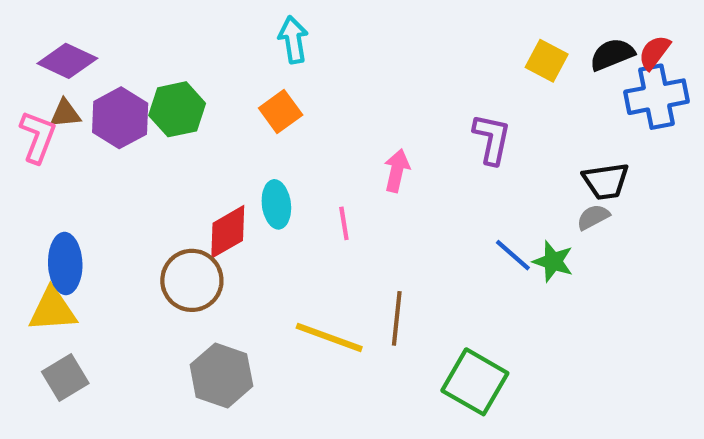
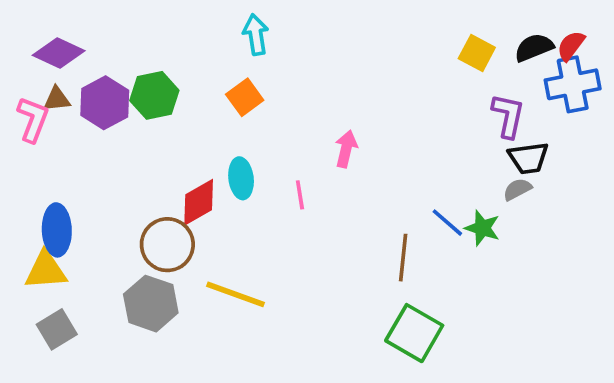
purple L-shape: (492, 139) -> (508, 116), moved
brown line: (397, 318) -> (403, 258), moved
yellow line: (329, 337) -> (236, 294), moved
gray hexagon: (221, 375) -> (151, 304), moved

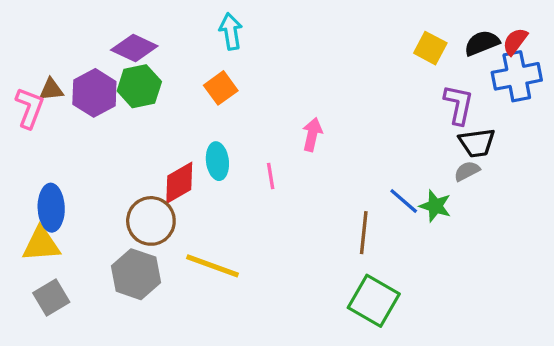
purple diamond: (59, 53) -> (134, 48), moved

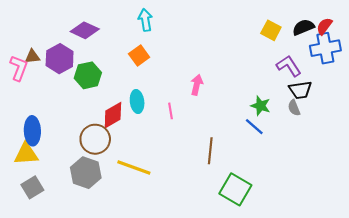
green hexagon: (139, 86) -> (88, 75), moved
purple L-shape: (459, 105) -> (289, 66), turned -45
gray semicircle: (467, 171) -> (294, 108), turned -84
green star: (435, 206) -> (261, 106), moved
brown line: (364, 233) -> (210, 151), moved

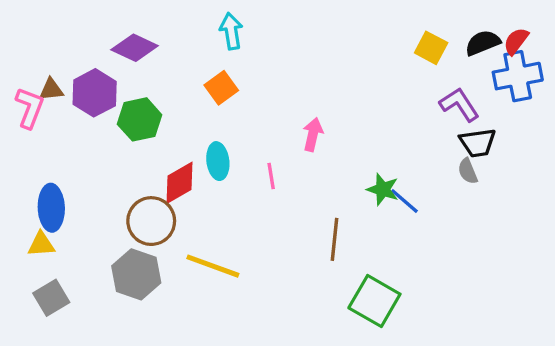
green star: (261, 106) -> (383, 189), moved
yellow triangle: (26, 154) -> (41, 244), size x0.7

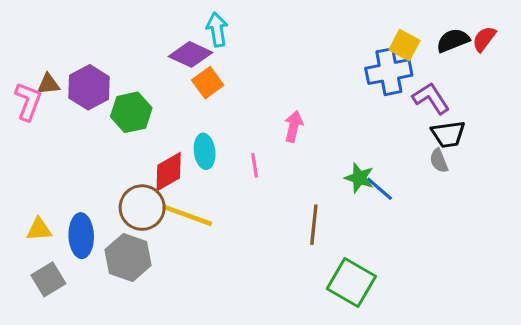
purple diamond: (135, 48) -> (191, 54), moved
blue cross: (518, 76) -> (389, 72), moved
blue ellipse: (51, 208) -> (81, 236), moved
yellow line: (213, 266) -> (187, 215), moved

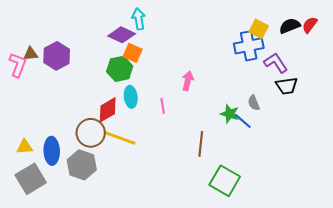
orange square: (208, 83) -> (133, 53), turned -30
green hexagon: (131, 112) -> (120, 69), moved
gray semicircle: (439, 161) -> (254, 103), moved
gray square: (48, 279) -> (31, 179), size x1.4

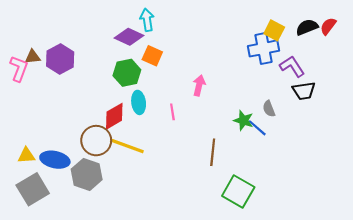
orange square: (133, 53) -> (152, 56), moved
blue ellipse: (52, 151) -> (55, 160), turned -76

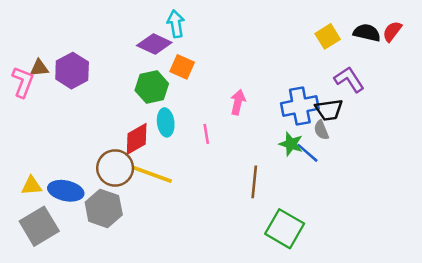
black semicircle: (307, 27) -> (367, 33), turned 35
yellow square: (274, 30) -> (328, 36), turned 30
blue cross: (264, 48) -> (300, 106), moved
black trapezoid: (304, 91) -> (329, 110), moved

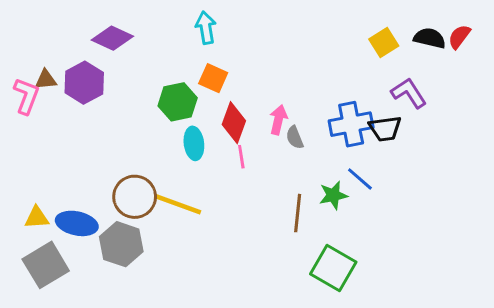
purple diamond: (154, 44) -> (112, 38), moved
gray semicircle: (321, 130) -> (295, 137), moved
red diamond: (137, 139) -> (234, 123), moved, turned -40
green star: (291, 144) -> (333, 195), moved, turned -30

